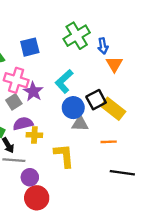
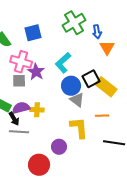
gray square: (14, 102) -> (19, 81), turned 32
purple semicircle: (23, 124) -> (21, 108), moved
gray triangle: (80, 124) -> (77, 100), turned 35
yellow L-shape: (64, 156) -> (79, 128), moved
purple circle: (30, 177) -> (59, 147), moved

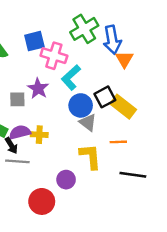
blue arrow: (97, 32) -> (112, 40), size x1.6
pink cross: (21, 62) -> (54, 56), moved

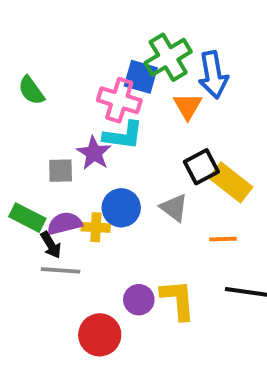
blue square: (34, 41) -> (141, 77), moved, turned 30
orange triangle: (124, 59) -> (188, 106), moved
cyan L-shape: (71, 78) -> (123, 135), moved, turned -130
blue circle: (81, 105) -> (121, 208), moved
yellow L-shape: (90, 157) -> (178, 300), moved

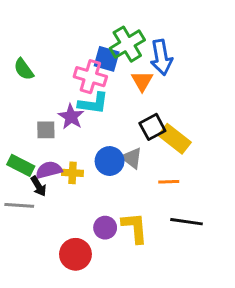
blue circle: (121, 208) -> (110, 161), moved
gray line: (61, 270) -> (19, 205), moved

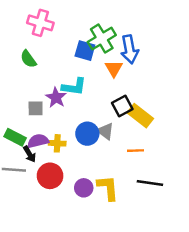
green semicircle: (24, 69) -> (28, 59), moved
pink cross: (90, 77) -> (40, 23), moved
red circle: (75, 254) -> (50, 176), moved

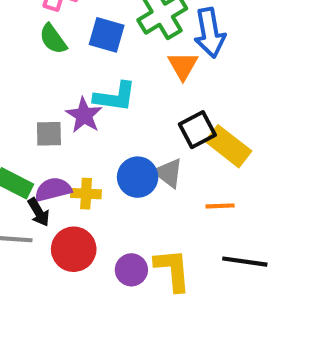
blue square: (85, 51) -> (107, 35), moved
green semicircle: (28, 59) -> (53, 39), moved

